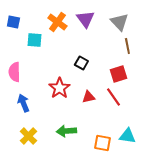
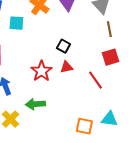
red square: (118, 74) -> (110, 57), moved
red triangle: (88, 97) -> (66, 67), moved
green arrow: (66, 131) -> (35, 104), moved

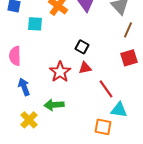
brown line: (109, 29) -> (128, 30), turned 35
red line: (95, 80) -> (106, 89), moved
cyan triangle: (109, 119) -> (119, 110), moved

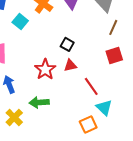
cyan square: (35, 24) -> (20, 21), turned 35
cyan triangle: (119, 110) -> (104, 107), turned 36
orange square: (103, 127) -> (88, 124), turned -36

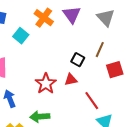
brown line: (113, 27) -> (100, 50), moved
black square: (67, 44) -> (78, 60), moved

